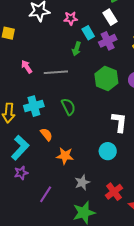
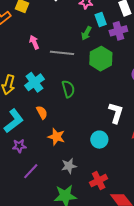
green hexagon: (106, 78) -> (101, 59), moved
cyan cross: (34, 106) -> (34, 82), turned -30
purple star: (21, 173) -> (19, 146), moved

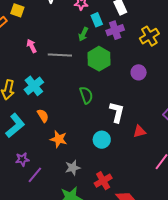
green semicircle: (68, 89) -> (86, 95), moved
purple star: (19, 146) -> (22, 159), moved

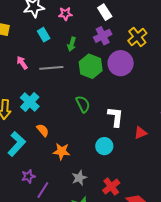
cyan rectangle: (97, 20) -> (44, 35), moved
purple circle: (139, 72) -> (121, 63), moved, size x1.6

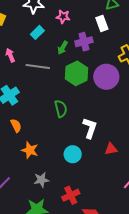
cyan rectangle: (44, 35) -> (37, 32), turned 64
purple cross: (103, 36) -> (84, 42), moved

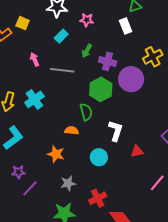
purple cross: (84, 42) -> (108, 61), moved, turned 30
green hexagon: (76, 73) -> (101, 89), moved
orange semicircle: (16, 126) -> (72, 130), moved, turned -56

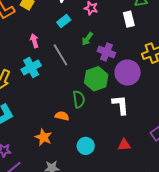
gray line: (62, 70) -> (60, 55), turned 45
cyan cross: (34, 99) -> (31, 68), moved
white L-shape: (116, 131) -> (120, 105), moved, turned -30

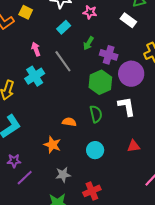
white rectangle: (129, 19) -> (128, 20), turned -35
green semicircle: (79, 99) -> (96, 114), moved

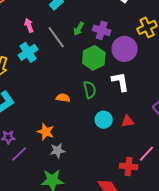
green arrow: (88, 43) -> (79, 29), moved
orange star: (52, 145) -> (46, 132), moved
cyan circle: (95, 150) -> (104, 120), moved
red cross: (92, 191) -> (129, 166), moved, turned 30

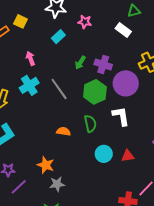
gray line: (56, 37) -> (59, 89), moved

